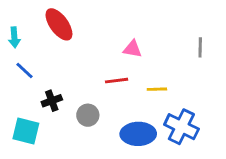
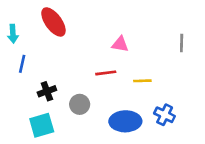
blue line: (24, 70) -> (22, 64), turned 60
blue cross: (181, 127) -> (165, 115), size x0.7
cyan square: (26, 131) -> (42, 125), moved, turned -30

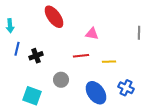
red ellipse: (53, 22) -> (54, 17), moved
black cross: (47, 91) -> (36, 56), moved
blue ellipse: (125, 121) -> (96, 93), turned 55
cyan square: (42, 125) -> (32, 96), turned 36

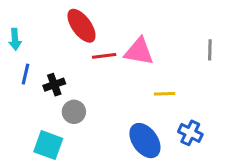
pink triangle: (92, 34) -> (139, 51), size x1.5
red line: (81, 56) -> (104, 56), moved
gray circle: (61, 80) -> (74, 112), moved

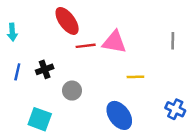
blue line: (26, 74) -> (17, 72), moved
gray circle: (74, 112) -> (72, 91), moved
blue cross: (190, 133) -> (175, 109), moved

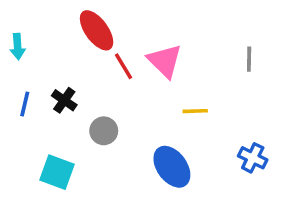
pink triangle: (114, 42) -> (165, 61), turned 35
red line: (86, 46) -> (123, 66), turned 66
black cross: (45, 69) -> (64, 100), turned -35

